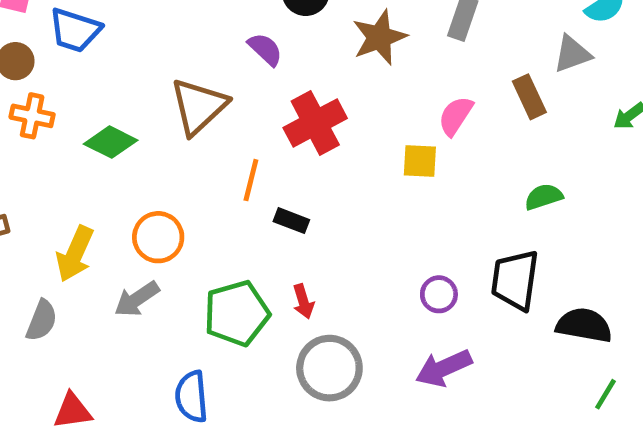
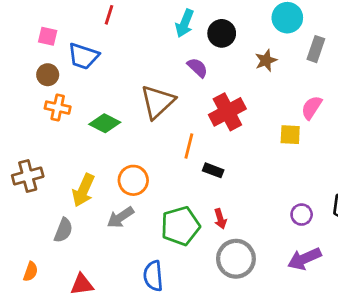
brown star: (379, 37) -> (266, 60), size x0.7

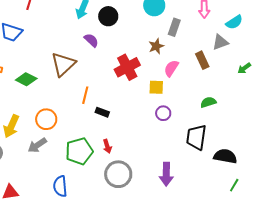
brown star: (266, 60) -> (156, 46), moved
red cross: (227, 112) -> (127, 67), moved
purple circle: (302, 215) -> (163, 113), moved
purple arrow: (304, 259) -> (166, 174), turned -65

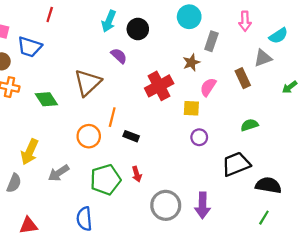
green diamond: (26, 79) -> (46, 99), turned 30
orange circle: (46, 119) -> (89, 136), moved
black trapezoid: (196, 137) -> (236, 164), turned 60
gray circle: (118, 174) -> (166, 205), moved
green line: (234, 185) -> (264, 218), moved

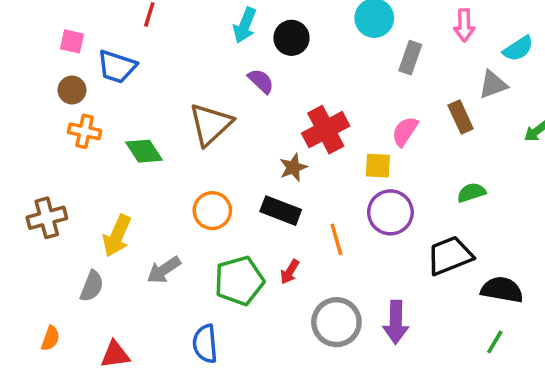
brown star: (191, 62) -> (293, 167), moved
orange line: (112, 117) -> (336, 239), moved, turned -30
black rectangle: (131, 136) -> (281, 211), size x1.5
purple circle: (199, 137) -> (390, 212), size x1.6
red arrow: (137, 174) -> (290, 272), turned 48

